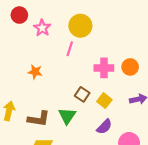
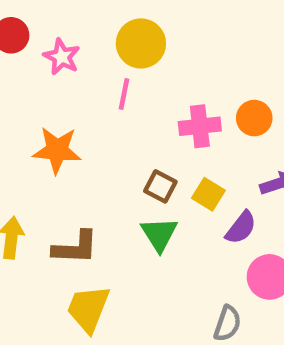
orange star: (35, 72) -> (57, 150), size x1.5
green triangle: (67, 116) -> (159, 234), moved
purple semicircle: (104, 127) -> (241, 228), moved

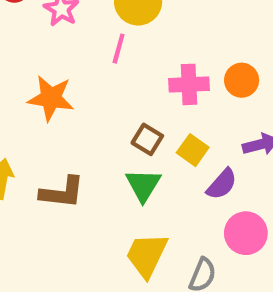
yellow trapezoid: (88, 309) -> (147, 255), moved

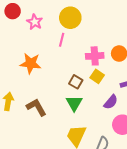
yellow square: (193, 150) -> (97, 76), moved
brown L-shape: (62, 192) -> (36, 107), turned -125

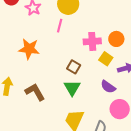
yellow square: (97, 76) -> (106, 59), moved
purple semicircle: (111, 102) -> (108, 87), turned 84

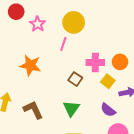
brown square: (74, 67) -> (75, 79), moved

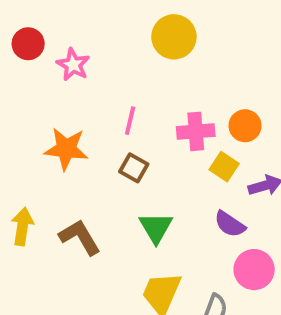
yellow circle: (74, 22) -> (174, 37), moved
pink line: (63, 44) -> (130, 121), moved
brown square: (75, 79) -> (134, 168), moved

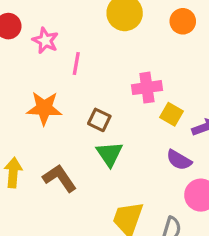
pink line: (130, 121) -> (76, 64), moved
orange circle: (245, 126) -> (183, 21), moved
green triangle: (156, 228) -> (109, 154), moved

